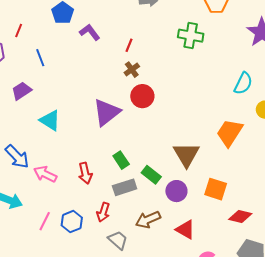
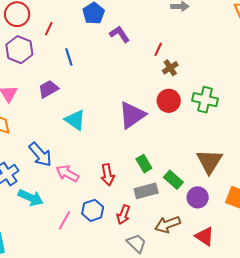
green cross: (191, 36) -> (205, 100), moved
brown cross: (132, 70) -> (170, 68), moved
blue hexagon: (72, 222) -> (93, 210), moved

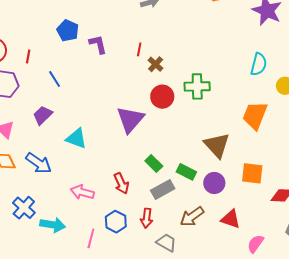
purple L-shape: (120, 34) -> (98, 44), turned 35
blue arrow: (40, 154) -> (39, 163), moved

